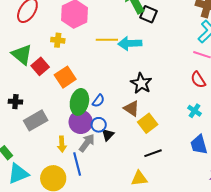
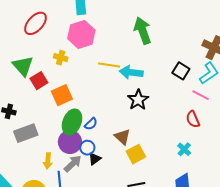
black square: (149, 14) -> (181, 71), moved
black star: (141, 83) -> (138, 100), moved

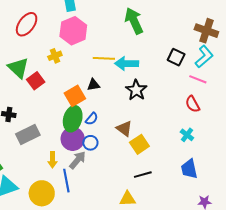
yellow cross: (61, 58) -> (55, 56), turned -32
orange square: (62, 95) -> (75, 96), moved
black triangle: (95, 159) -> (93, 85), moved, turned 32

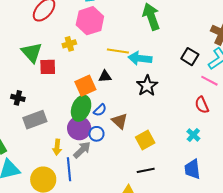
red square: (36, 81) -> (48, 67), turned 30
brown triangle: (124, 129) -> (120, 121), moved

